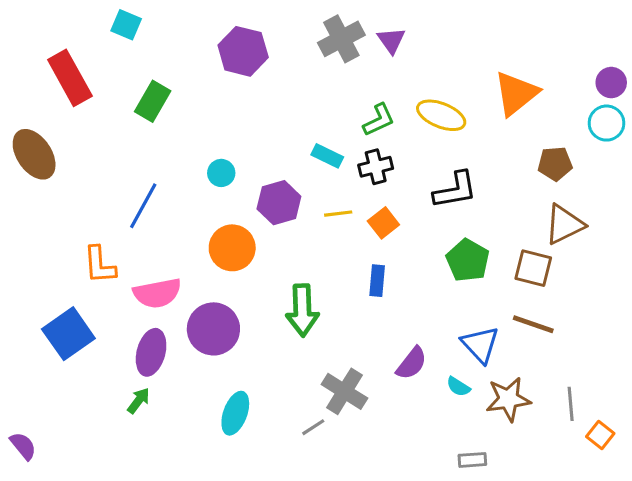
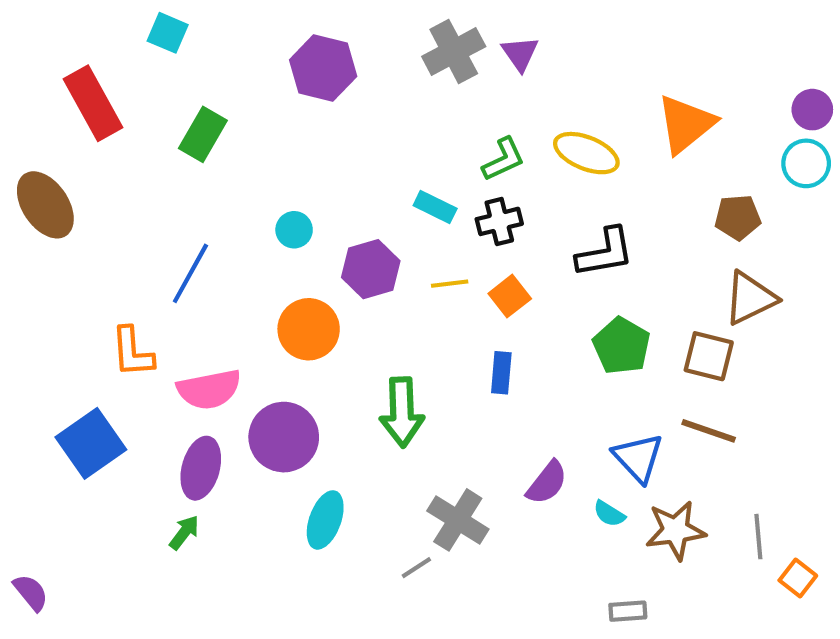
cyan ellipse: (235, 413) -> (325, 520), moved

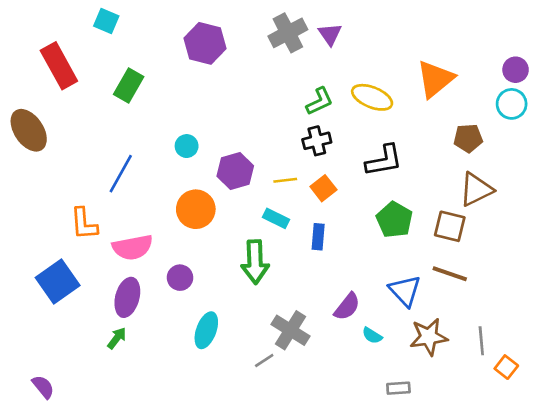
cyan rectangle: (435, 207) -> (276, 218), moved
purple circle: (284, 437) -> (180, 278), size x0.6
cyan semicircle: (609, 514) -> (372, 336), moved
purple semicircle: (31, 593) -> (43, 387), moved

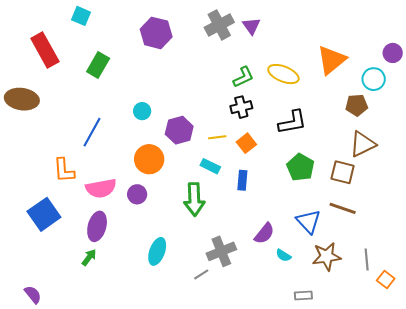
cyan circle: (512, 104) -> (374, 79), moved
brown ellipse: (29, 130) -> (22, 99), turned -48
purple circle: (180, 278) -> (137, 194), moved
gray cross: (291, 330) -> (221, 251), turned 36

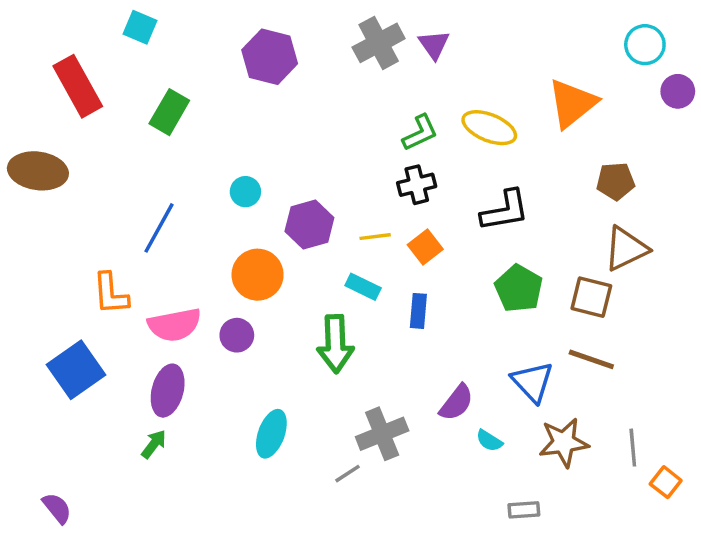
cyan circle: (374, 79) -> (645, 45), moved

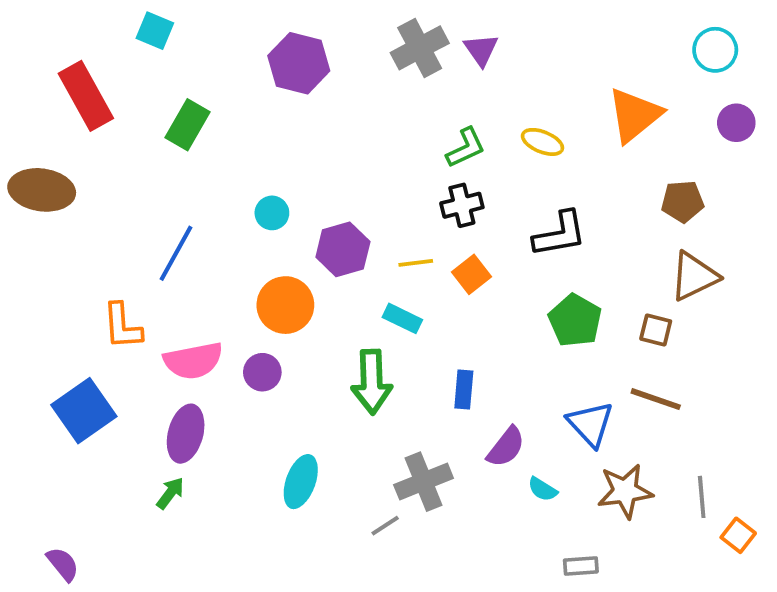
purple circle: (678, 91) -> (736, 123), moved
yellow ellipse: (489, 128) -> (542, 142), size x0.7
brown square: (591, 297) -> (656, 330), size x0.7
blue rectangle: (418, 311) -> (464, 389), moved

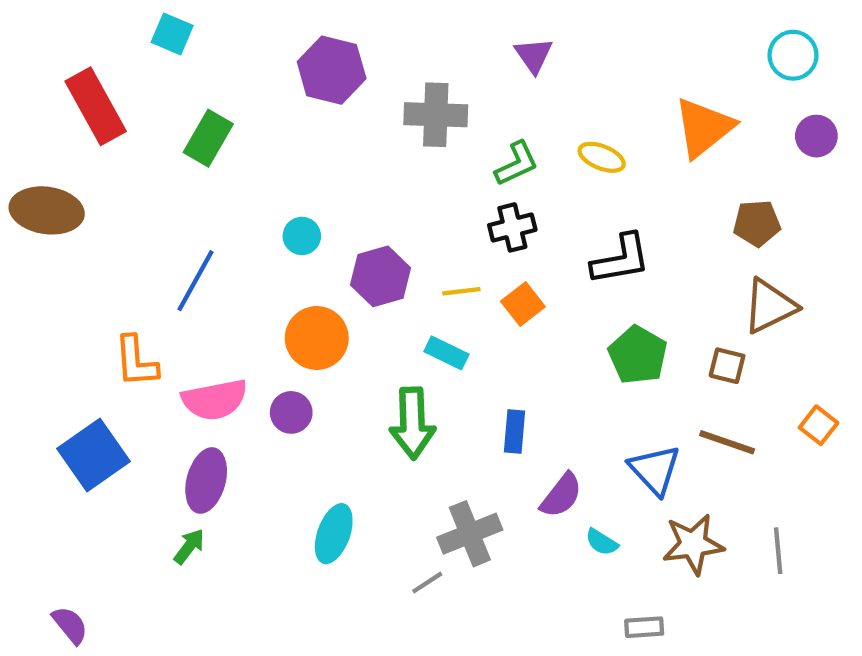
gray cross: (420, 48) -> (436, 115), moved, turned 30
orange square: (738, 535) -> (819, 425), moved

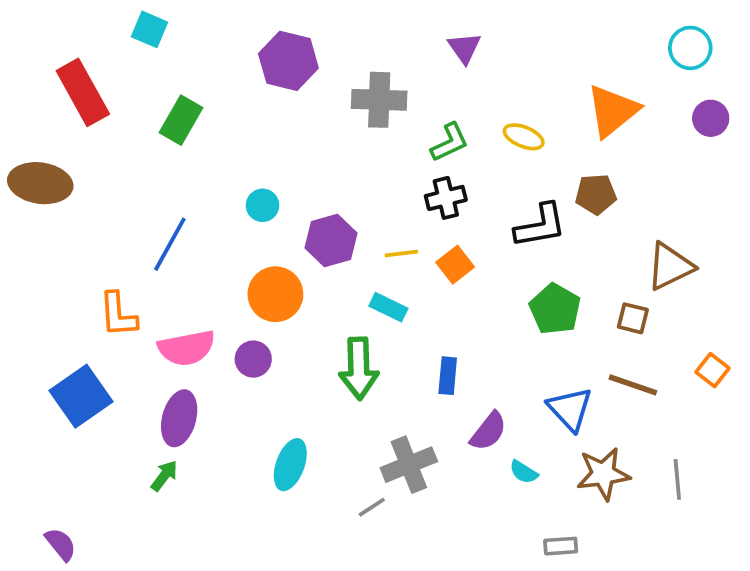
brown pentagon: (757, 223) -> (596, 194), moved

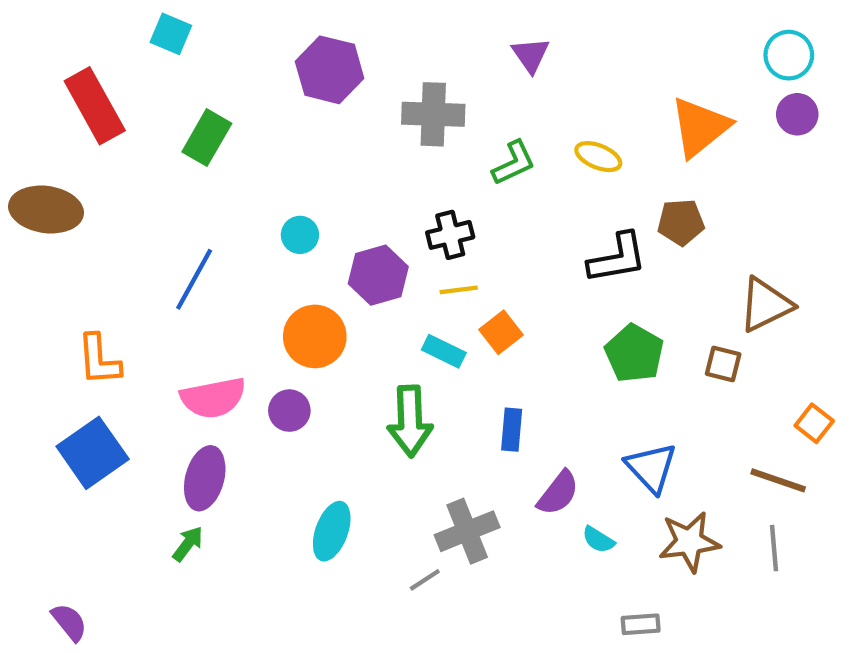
purple circle: (711, 118) -> (797, 114), moved
black cross: (446, 198) -> (450, 235), moved
orange square: (455, 265) -> (501, 332), moved
orange L-shape: (118, 315) -> (99, 360), moved
brown line: (633, 385) -> (778, 480), moved

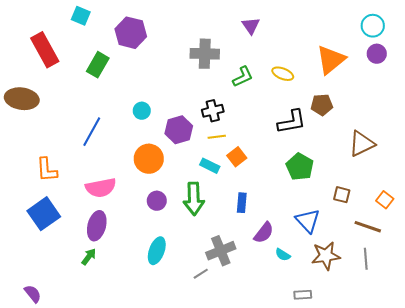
purple hexagon: (330, 70) -> (131, 33), moved
brown square: (723, 364) -> (342, 195), moved
purple circle: (289, 411) -> (157, 201), moved

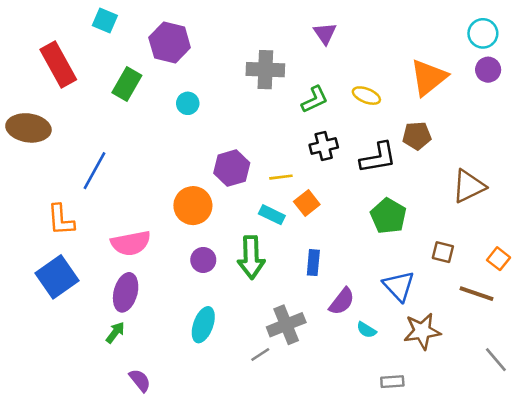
cyan circle: (142, 111) -> (188, 103), moved
black cross: (213, 111) -> (324, 146), moved
blue line: (92, 132) -> (95, 171), moved
gray line: (366, 259) -> (496, 360), moved, turned -35
purple semicircle: (33, 294) -> (140, 380), moved

